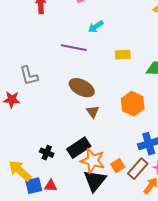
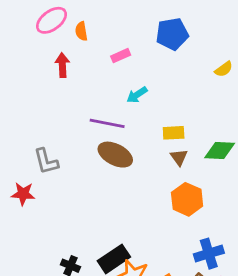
brown ellipse: (82, 88) -> (115, 155), moved
brown triangle: (93, 112) -> (179, 157), moved

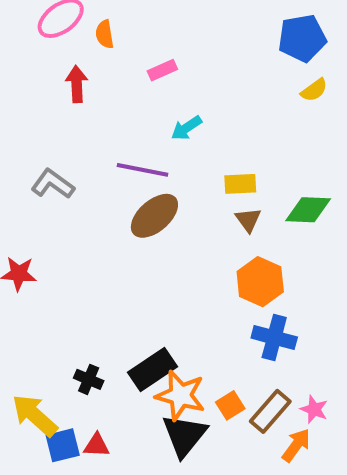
blue pentagon: (172, 34) -> (302, 38), moved
brown ellipse: (115, 155) -> (154, 216), turned -68
gray L-shape: (46, 161) -> (53, 184), moved, turned 140
blue cross: (209, 254) -> (274, 338), moved, turned 32

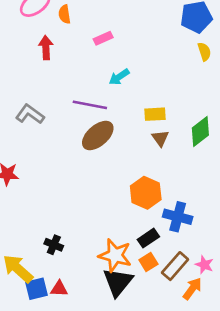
yellow semicircle: (314, 90) -> (204, 52), turned -72
green diamond: (308, 210) -> (200, 132), turned -40
orange hexagon: (260, 282) -> (146, 193), moved
black rectangle: (152, 369) -> (148, 238), moved, size x0.7

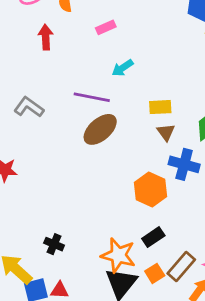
blue cross: (178, 217) -> (184, 164), moved
orange square: (148, 262) -> (155, 273), moved

